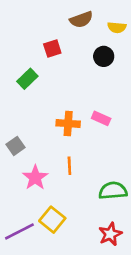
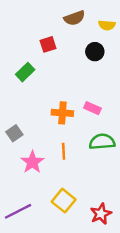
green semicircle: (113, 191) -> (102, 142), moved
yellow square: (52, 220) -> (64, 201), moved

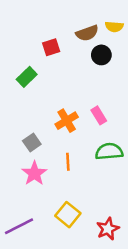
brown semicircle: (74, 18) -> (87, 33), moved
pink rectangle: (92, 108) -> (99, 115), turned 35
orange cross: (62, 113) -> (67, 121), turned -35
gray square: (14, 133) -> (32, 142), moved

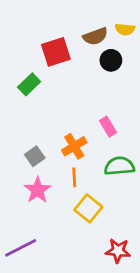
red square: (51, 47) -> (56, 52), size x1.5
orange cross: (67, 121) -> (74, 146), moved
yellow square: (68, 215) -> (88, 208), moved
red star: (108, 229) -> (118, 251), turned 30

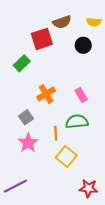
brown semicircle: (95, 36) -> (62, 22), moved
orange cross: (74, 146) -> (46, 94), moved
green semicircle: (119, 166) -> (77, 122), moved

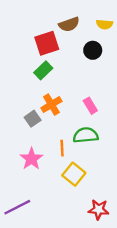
green rectangle: (22, 63) -> (43, 70), moved
gray square: (26, 117) -> (33, 119), moved

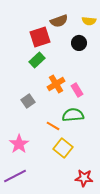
orange cross: (51, 105) -> (56, 84), moved
orange line: (62, 148) -> (53, 126), turned -56
pink star: (31, 159) -> (19, 144), moved

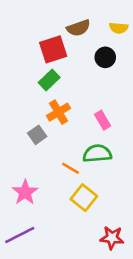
orange cross: (56, 84) -> (58, 112), moved

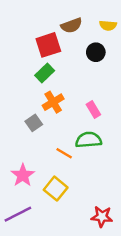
yellow square: (84, 198) -> (56, 189), moved

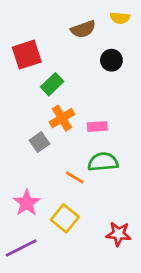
yellow semicircle: (108, 25) -> (120, 18), moved
red square: (48, 45) -> (27, 55), moved
pink rectangle: (93, 109) -> (97, 127), moved, turned -63
red star: (102, 217) -> (119, 234), moved

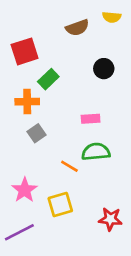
black circle: (111, 60) -> (104, 69), moved
orange cross: (62, 118) -> (27, 102), moved, turned 30
yellow square: (65, 218) -> (60, 205), turned 35

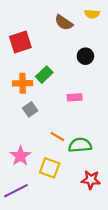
brown semicircle: (77, 28) -> (64, 23), turned 54
green rectangle: (48, 79) -> (44, 75), moved
green semicircle: (96, 152) -> (80, 145), moved
yellow square: (60, 205) -> (50, 168), turned 36

